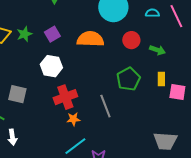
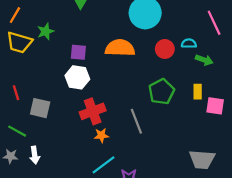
cyan semicircle: (152, 13) -> (189, 43), moved
green star: (24, 34) -> (46, 31), moved
purple square: (52, 34) -> (78, 52), moved, turned 35
green arrow: (157, 50) -> (204, 60), moved

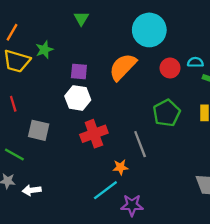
orange semicircle: (120, 48) -> (123, 67), turned -48
red line: (16, 93) -> (13, 104), moved
orange star: (101, 135) -> (120, 167), moved
white arrow: (35, 155) -> (32, 190), moved, turned 91

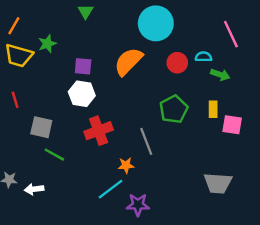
green line: (14, 154) -> (54, 155), moved

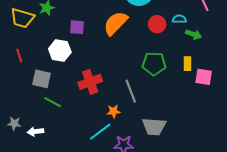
white hexagon: (82, 94) -> (60, 51), moved
green pentagon: (174, 109) -> (154, 64), turned 30
gray trapezoid: (218, 183) -> (154, 127), moved

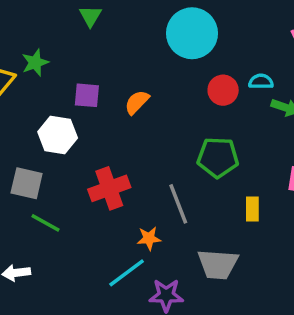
orange semicircle: (116, 23) -> (137, 102), moved, size x0.6
yellow rectangle: (187, 64) -> (252, 209), moved

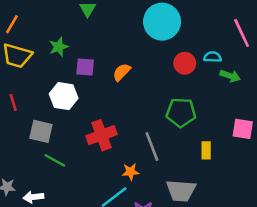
green star: (35, 63) -> (59, 47), moved

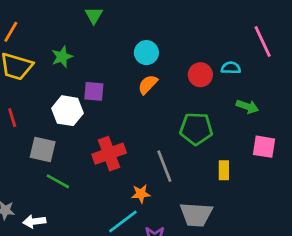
cyan circle: (162, 22) -> (146, 53), moved, size x0.6
purple square: (85, 67) -> (94, 91), moved
orange semicircle: (122, 72) -> (148, 84), moved
green arrow: (230, 76) -> (247, 107), moved

